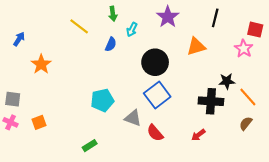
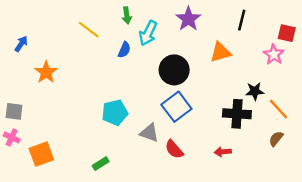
cyan arrow: (132, 30) -> (148, 33), size x1.5
orange square: (39, 122) -> (41, 154), moved, size x1.5
red arrow: (198, 135) -> (223, 152), turned 32

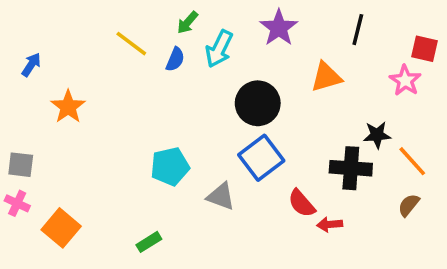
green arrow: (127, 15) -> (187, 23), turned 49
blue semicircle: (124, 50) -> (175, 59), moved
red semicircle: (174, 149) -> (302, 203), moved
orange square: (41, 154) -> (61, 228), turned -30

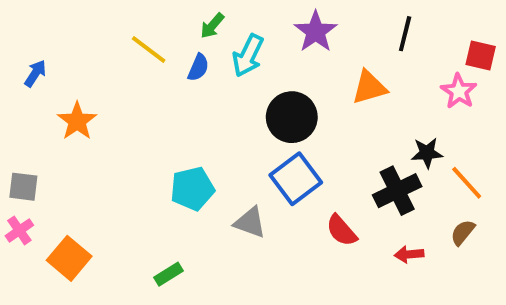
black cross: (351, 168) -> (397, 191), turned -30
pink cross: (17, 203) -> (19, 230), turned 30
red arrow: (330, 224) -> (409, 254), moved

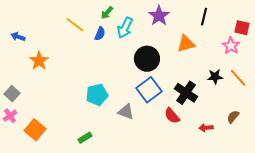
blue arrow: (35, 73) -> (18, 37), turned -104
orange line: (467, 183) -> (238, 78), moved
gray square: (23, 187) -> (12, 94), turned 35
black cross: (397, 191) -> (186, 93), moved, turned -30

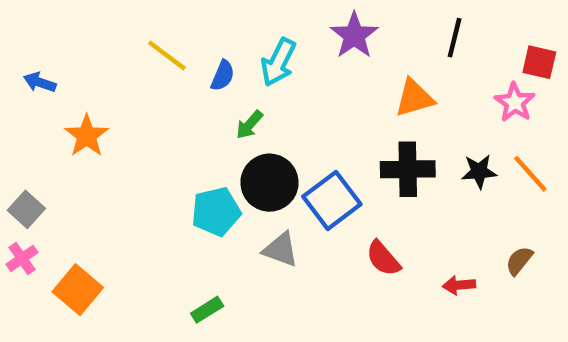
green arrow: (107, 13) -> (249, 125), moved
black circle: (147, 59) -> (269, 183), moved
black cross: (186, 93) -> (408, 169), moved, turned -35
green rectangle: (85, 138) -> (207, 310), moved

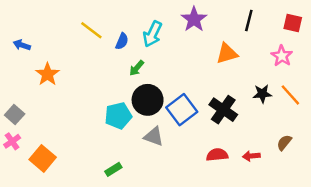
red square: (539, 62) -> (293, 23), moved
black cross: (408, 169) -> (223, 110), moved, turned 36
red semicircle: (383, 258) -> (217, 155), moved, turned 125

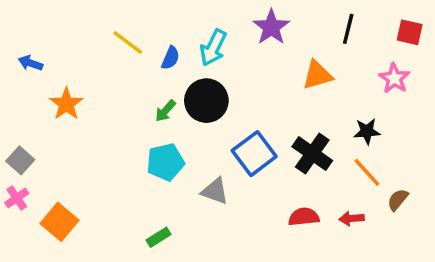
green arrow: (137, 68) -> (165, 111), moved
orange line: (290, 95) -> (367, 172), moved
black circle: (148, 100) -> (206, 101), moved

